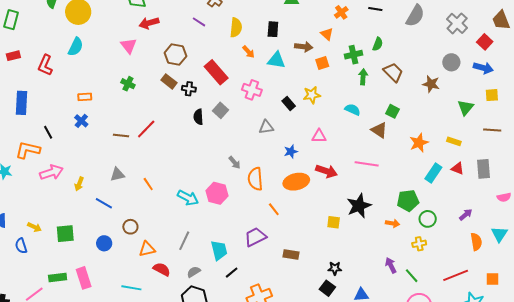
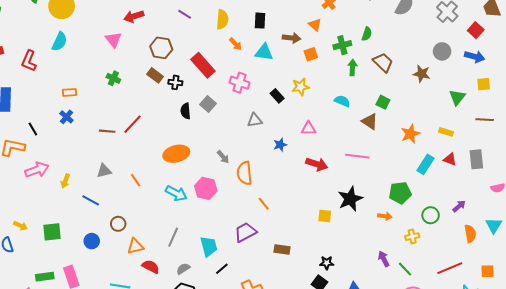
orange ellipse: (296, 182) -> (176, 154), moved
green circle: (428, 219) -> (431, 215), moved

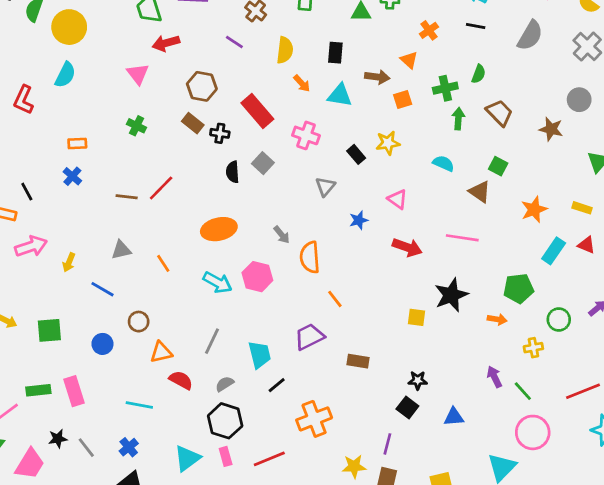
gray triangle: (255, 120) -> (325, 187), turned -42
pink triangle: (309, 129) -> (397, 199), turned 35

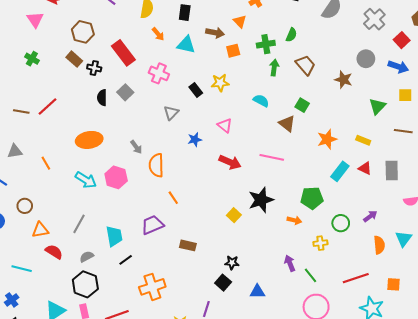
yellow square: (416, 317) -> (234, 215), turned 32

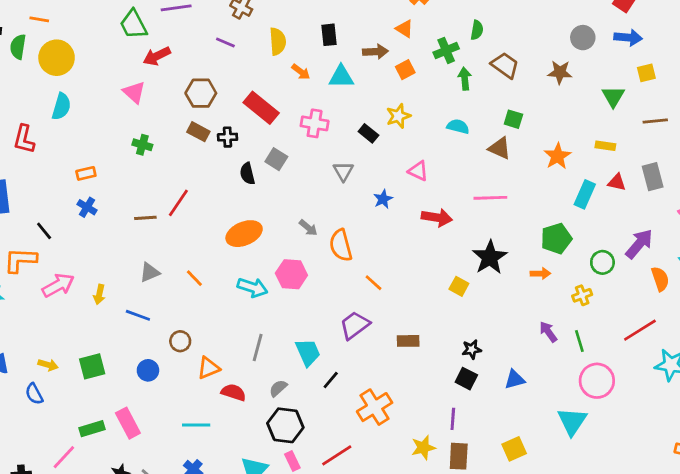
purple arrow: (370, 216) -> (639, 244), size x1.6
green line: (310, 275) -> (579, 341), turned 35

